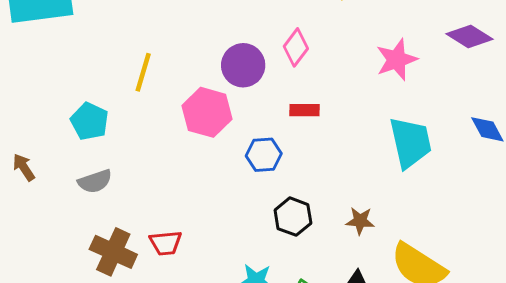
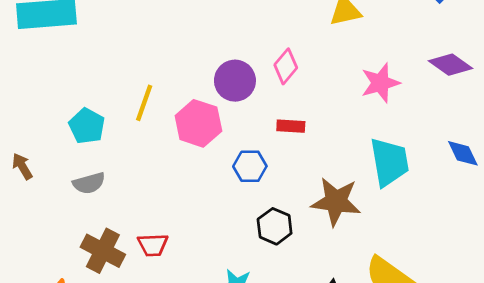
yellow line: (143, 72) -> (144, 103), moved
brown star: (360, 221) -> (336, 202), moved, size x1.8

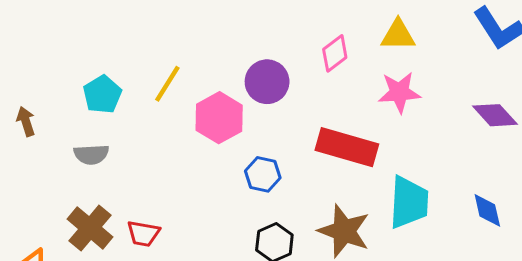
pink diamond: (286, 66) -> (335, 53), moved
pink star: (380, 83) -> (399, 92), moved
red rectangle: (291, 126) -> (347, 147), moved, size x2.0

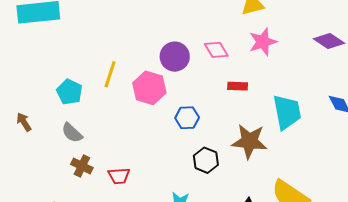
pink diamond: (335, 53) -> (216, 50), moved, turned -70
red rectangle: (347, 147) -> (238, 86), size x0.5
gray semicircle: (91, 154) -> (72, 133), turned 60
brown cross: (90, 228) -> (82, 166), moved, size x0.7

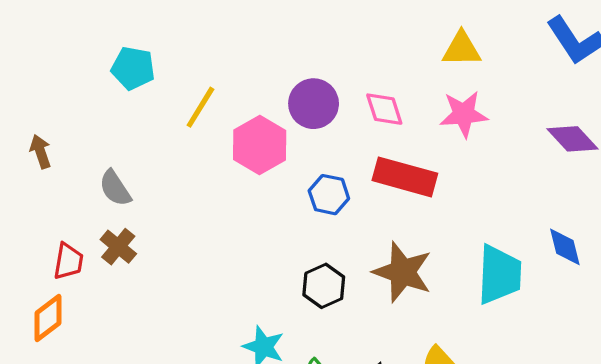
red rectangle: (238, 86) -> (405, 177), size x1.8
cyan pentagon: (69, 92) -> (133, 68), moved, turned -30
cyan trapezoid: (287, 112) -> (499, 275), moved
blue hexagon: (187, 118) -> (329, 195), moved
red trapezoid: (119, 176) -> (68, 261), moved, turned -90

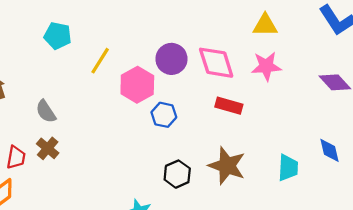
pink diamond: (384, 109) -> (216, 63), size x1.5
red rectangle: (405, 177) -> (229, 106), size x0.7
blue hexagon: (329, 195) -> (164, 115), moved
cyan trapezoid: (499, 275) -> (288, 168), size x0.7

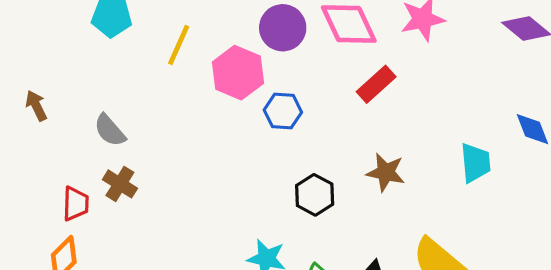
red rectangle: (229, 106) -> (376, 84), turned -50
brown star: (227, 166) -> (386, 172), size x0.7

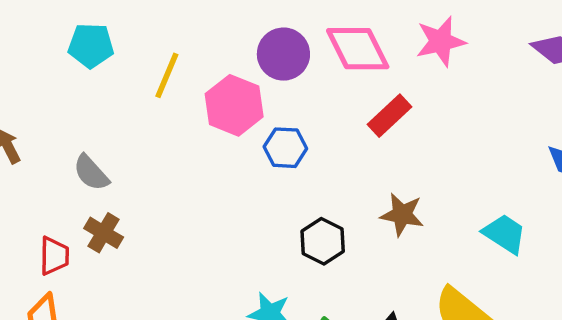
cyan trapezoid: (475, 163) -> (505, 234), moved, turned -51

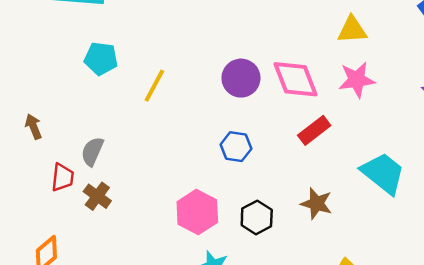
pink hexagon: (234, 105) -> (197, 212), moved
gray semicircle: (91, 173) -> (92, 151), turned 60
cyan trapezoid: (505, 234) -> (383, 173), moved, size x1.4
red trapezoid: (54, 256) -> (63, 177), moved

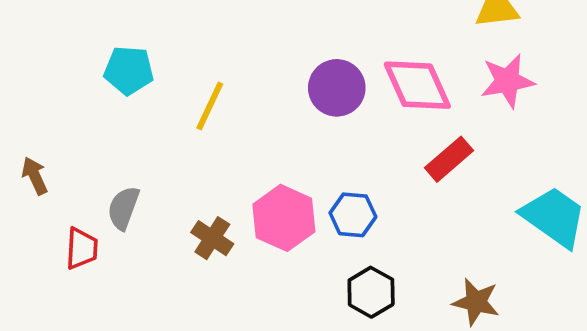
blue hexagon: (236, 147) -> (353, 215), moved
brown cross: (97, 196) -> (212, 238), moved
brown star: (317, 203) -> (476, 302), moved
pink hexagon: (197, 212) -> (284, 218), moved

